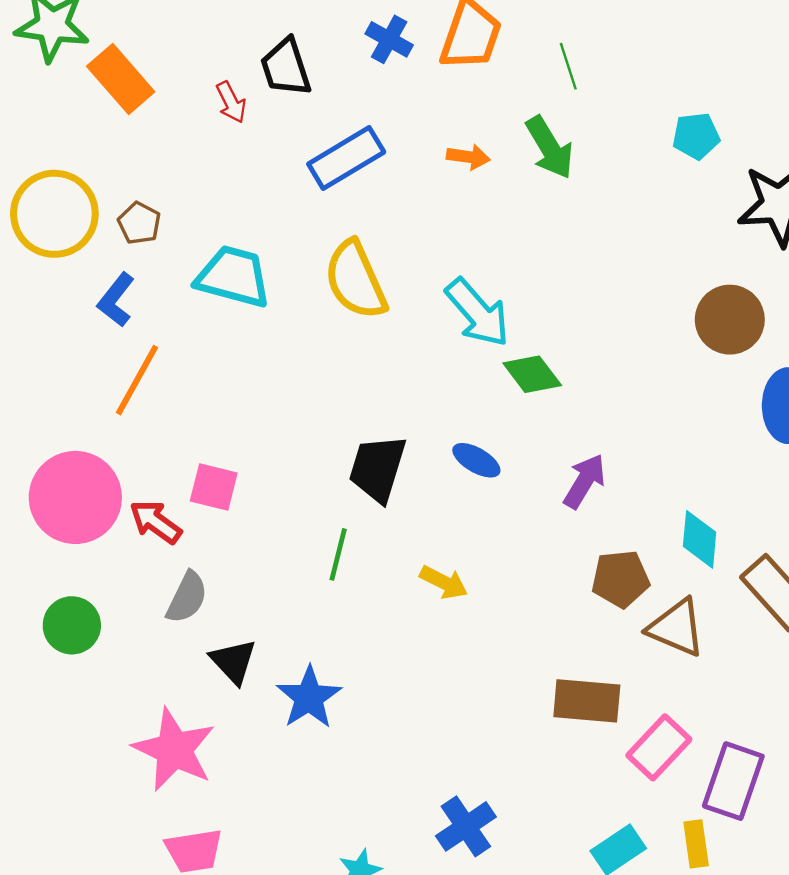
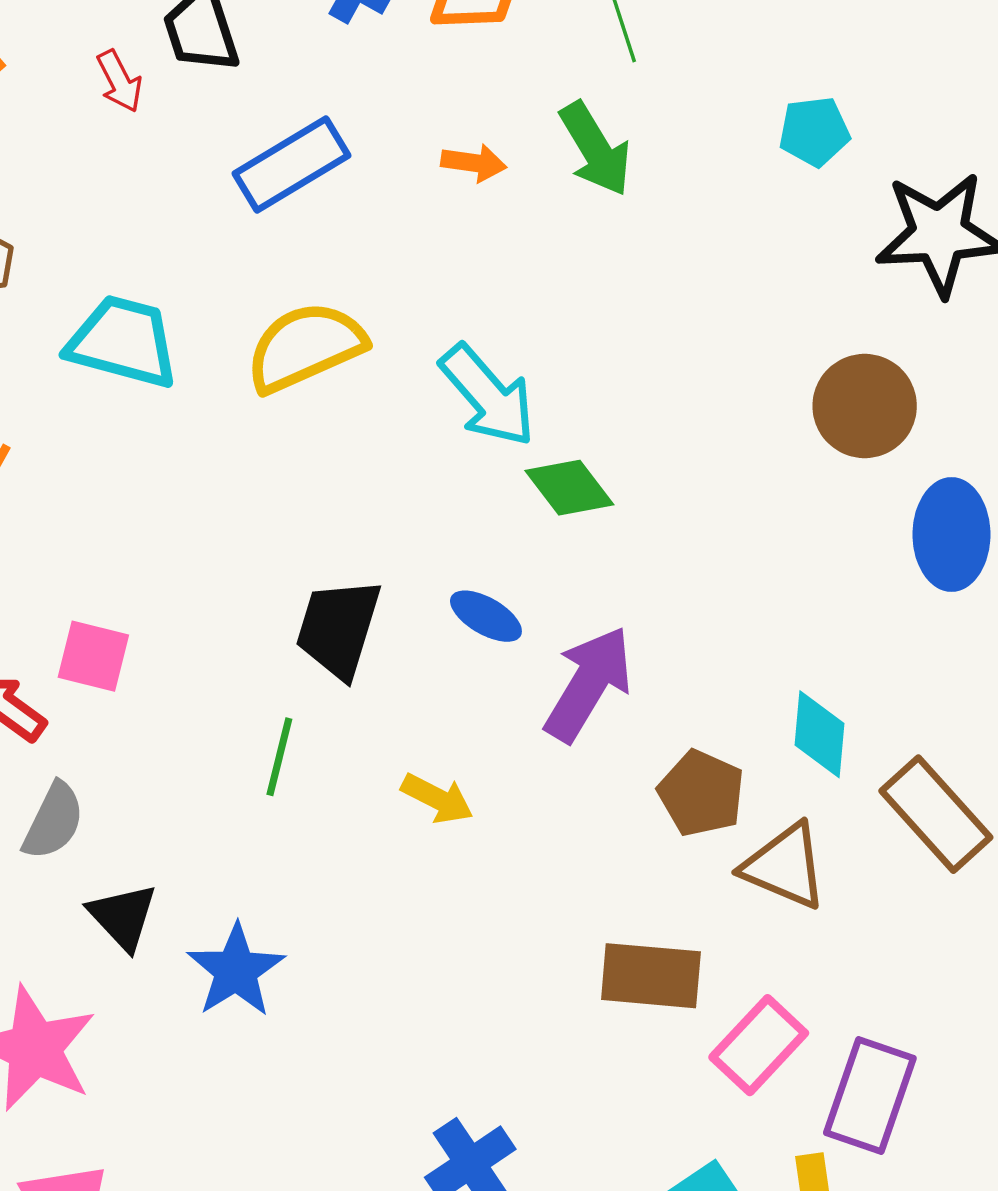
yellow semicircle: (355, 280) -> (305, 347), turned 90
purple arrow: (584, 481) -> (588, 684), moved, size x1.4
brown pentagon: (621, 579) -> (701, 793), turned 30

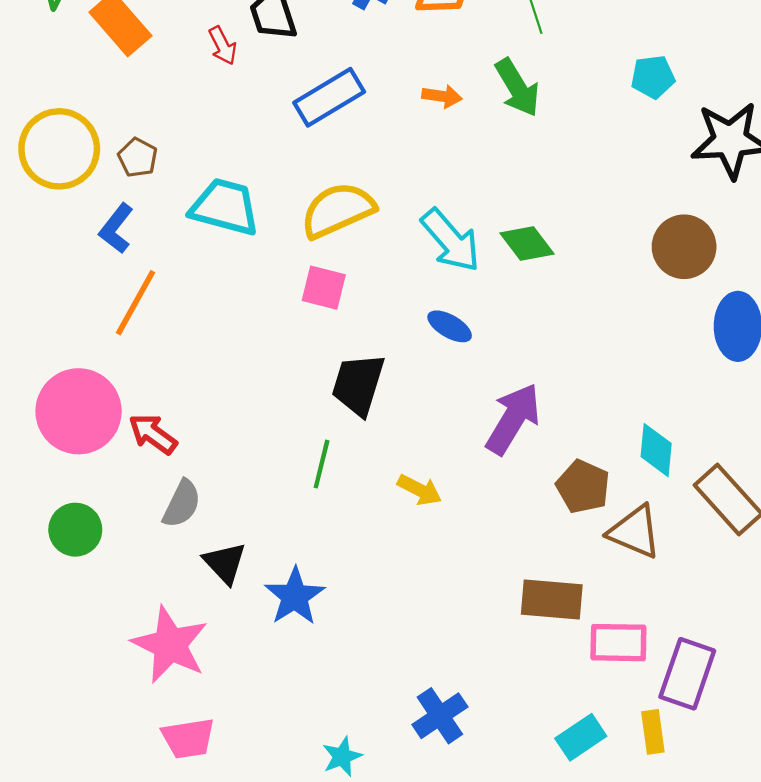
green diamond: (569, 488) -> (527, 244), moved
blue ellipse: (486, 616) -> (450, 326), moved
pink square: (93, 656) -> (324, 288), moved
pink rectangle: (759, 1045) -> (618, 643), turned 48

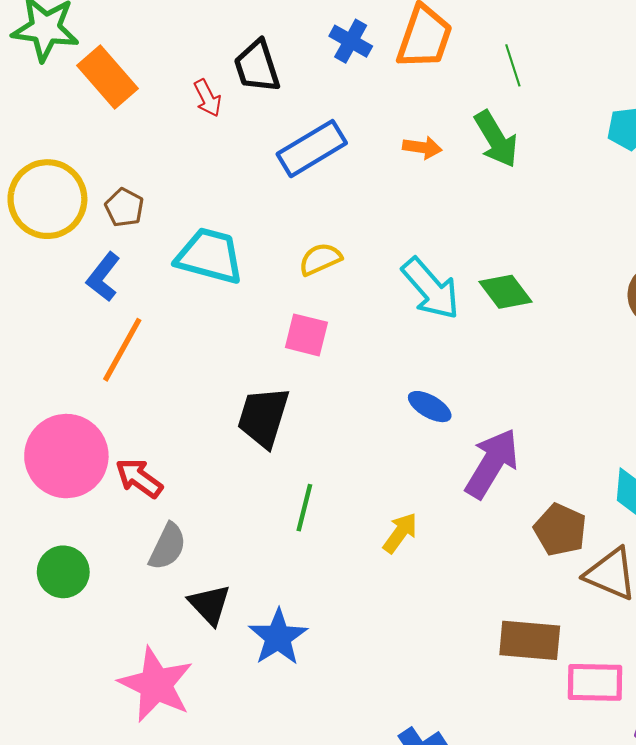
yellow semicircle: (338, 210) -> (320, 259), size x0.6
blue ellipse: (450, 326) -> (430, 407), moved
black trapezoid: (358, 384) -> (263, 417), moved
yellow arrow: (419, 490) -> (400, 533), turned -81

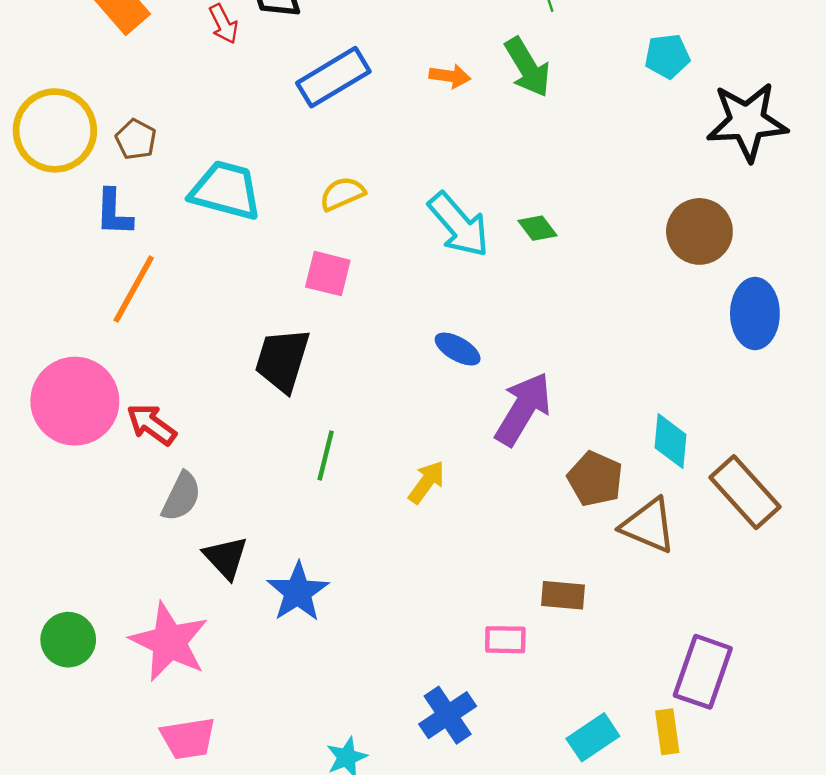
blue L-shape: (103, 277) -> (114, 213), turned -36
green diamond: (505, 292) -> (537, 228), size x0.7
green circle: (63, 572) -> (68, 640), moved
brown rectangle: (530, 640) -> (563, 595), size x0.7
pink rectangle: (595, 682) -> (505, 640), moved, size x0.7

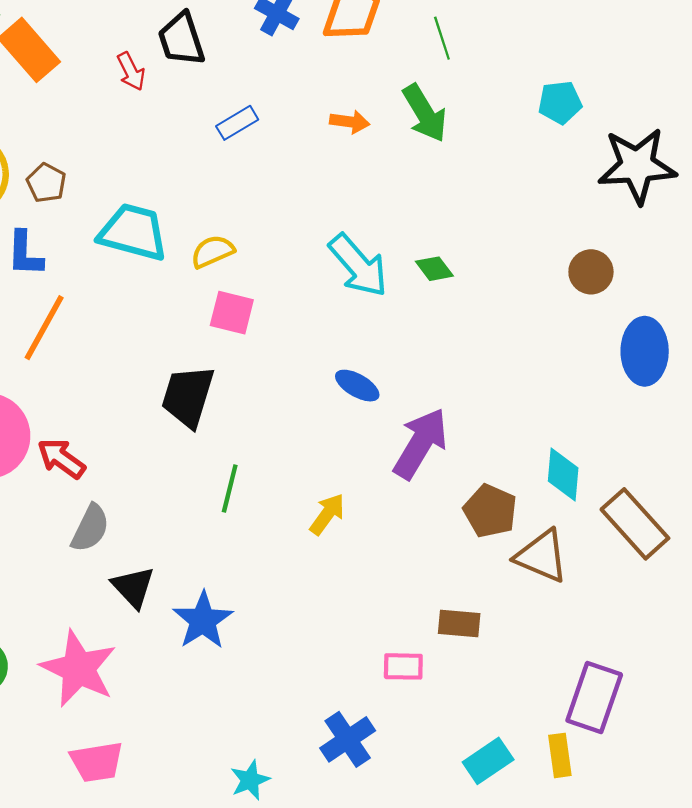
blue rectangle: (333, 77) -> (237, 123), size x0.6
yellow semicircle: (342, 194) -> (213, 252), moved
brown circle: (699, 231) -> (591, 272), size x0.7

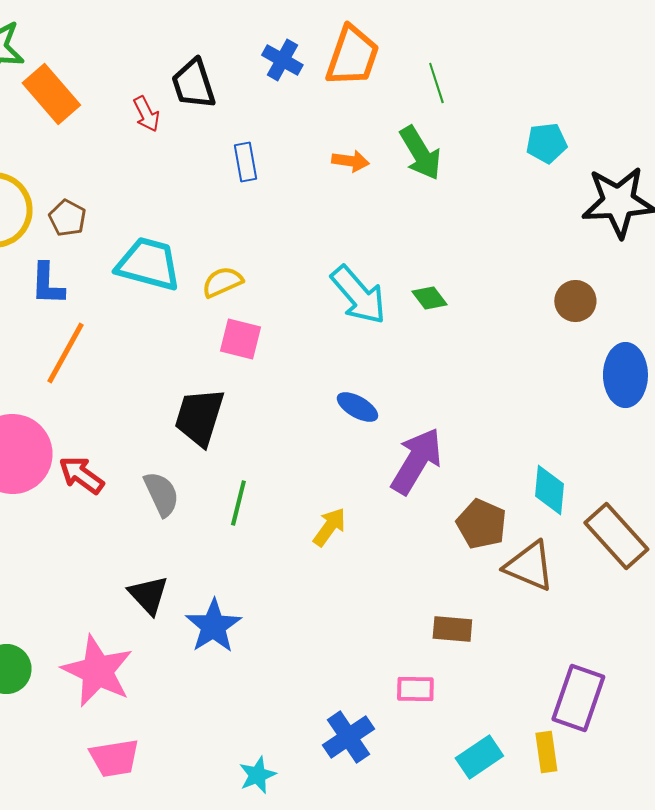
blue rectangle: (237, 123) -> (245, 162), turned -69
gray semicircle: (90, 528) -> (161, 494), moved, turned -51
pink rectangle: (403, 666) -> (415, 689), moved

